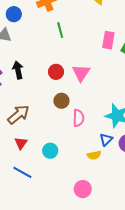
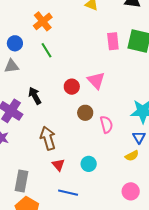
green line: (60, 30) -> (46, 50), moved
brown arrow: (18, 115) -> (48, 138), turned -50

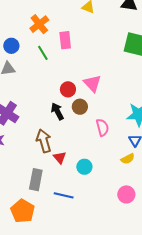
pink rectangle: (113, 41) -> (65, 40), moved
black arrow: (35, 96) -> (57, 111), moved
brown circle: (85, 113) -> (80, 107), moved
red triangle: (58, 165) -> (60, 158), moved
gray rectangle: (22, 181) -> (36, 180), moved

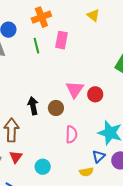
red circle: (68, 89) -> (95, 94), moved
red triangle: (60, 158) -> (16, 157), moved

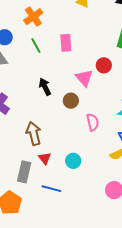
pink rectangle: (61, 40) -> (66, 43), moved
red circle: (95, 94) -> (104, 65), moved
black arrow: (33, 106) -> (45, 87), moved

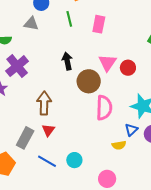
red circle: (104, 65) -> (128, 68), moved
brown circle: (71, 101) -> (89, 81), size x1.5
pink semicircle: (93, 122) -> (104, 108), size x1.4
cyan circle: (73, 161) -> (74, 160), moved

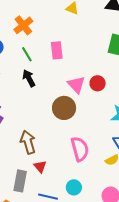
black arrow: (67, 61) -> (29, 78), moved
pink semicircle: (104, 108) -> (80, 149), moved

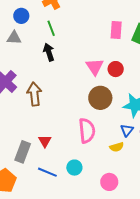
pink rectangle: (57, 50) -> (116, 30), moved
brown circle: (64, 108) -> (100, 98), moved
brown arrow: (28, 142) -> (34, 94), moved

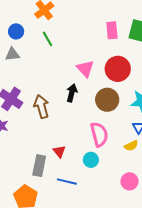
black arrow: (49, 52) -> (72, 93), moved, turned 42
pink triangle: (95, 67) -> (85, 69), moved
red circle: (116, 69) -> (118, 69), size x1.6
cyan circle: (74, 168) -> (91, 160), moved

